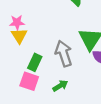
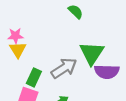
gray arrow: (64, 53) -> (64, 68), turned 75

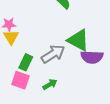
green triangle: (92, 53) -> (78, 40), turned -35

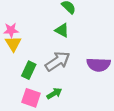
green triangle: (78, 40) -> (62, 30), moved, size x0.6
pink square: (20, 80) -> (31, 98), moved

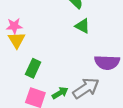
green triangle: (62, 30) -> (82, 26), moved
gray arrow: (58, 61) -> (86, 88), moved

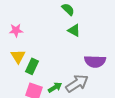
yellow triangle: (17, 40) -> (18, 56), moved

